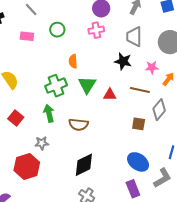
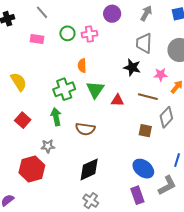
pink cross: (96, 30) -> (89, 34), moved

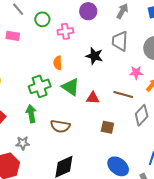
green circle: (67, 33) -> (42, 19), moved
black star: (132, 67) -> (94, 56), moved
green triangle: (95, 90) -> (71, 87), turned -30
brown square: (145, 131) -> (107, 127), moved

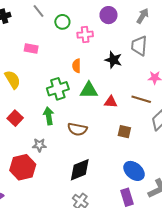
pink rectangle: (13, 36) -> (31, 49), moved
green triangle: (71, 87) -> (89, 90), turned -36

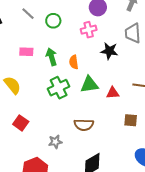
pink cross: (85, 35) -> (89, 30), moved
green arrow: (49, 116) -> (51, 57), moved
gray star: (39, 145) -> (55, 142), moved

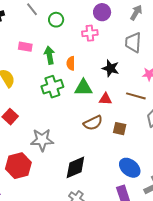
black star: (109, 51) -> (110, 68), moved
brown semicircle: (84, 125) -> (93, 123), moved, turned -36
gray star: (55, 142) -> (42, 140), size x1.6

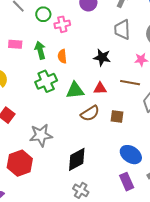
pink cross: (90, 33) -> (62, 24), moved
green triangle: (83, 88) -> (75, 90), moved

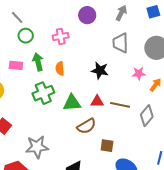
green circle: (43, 14) -> (26, 36), moved
pink rectangle: (15, 44) -> (16, 65), moved
brown line: (130, 83) -> (120, 105), moved
brown square: (117, 117) -> (107, 146), moved

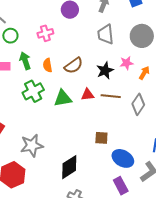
black star: (100, 70) -> (105, 70), moved, turned -30
brown semicircle: (86, 126) -> (74, 66), moved

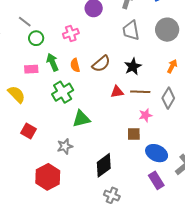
pink star: (127, 63) -> (145, 115), moved
green triangle: (63, 98) -> (81, 119), moved
gray star: (32, 145) -> (65, 146), size x0.7

